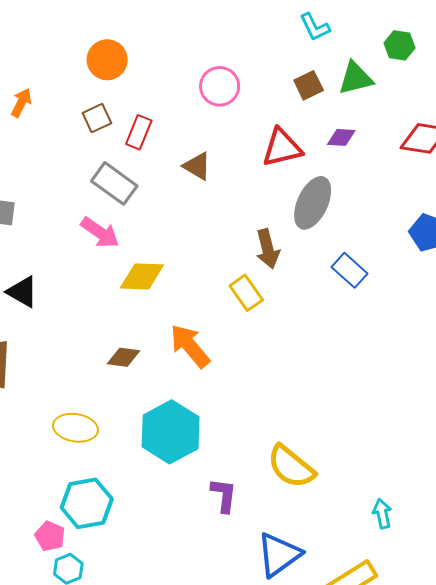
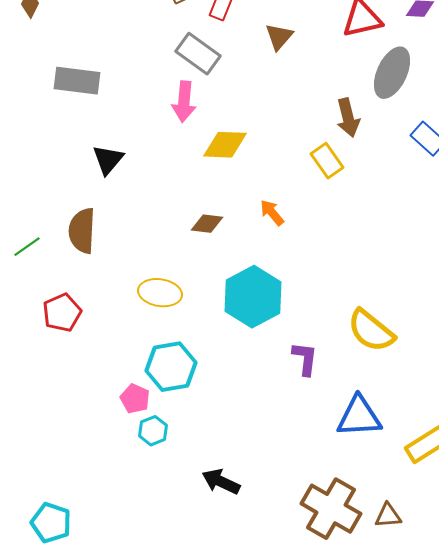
brown triangle: (197, 166) -> (279, 37), turned 40
pink arrow: (100, 233) -> (184, 102), turned 60
black triangle: (22, 292) -> (108, 160), turned 40
orange arrow: (190, 346) -> (272, 213), size x0.6
blue triangle: (279, 555) -> (359, 417), turned 33

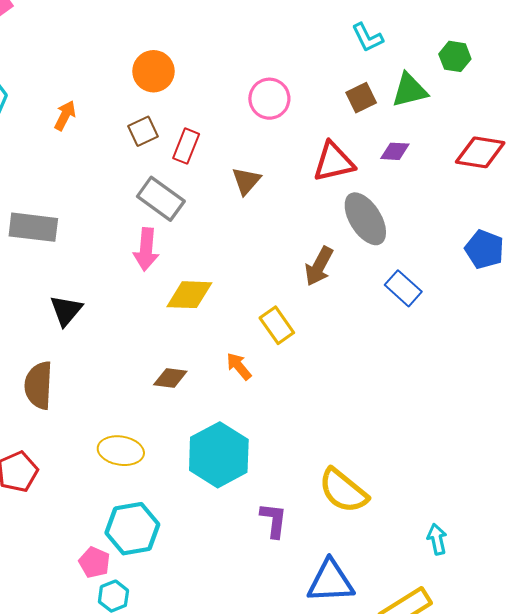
gray ellipse: (392, 73) -> (365, 219), turned -57
brown arrow: (348, 118) -> (319, 266), turned 42
yellow rectangle: (327, 161) -> (277, 325), moved

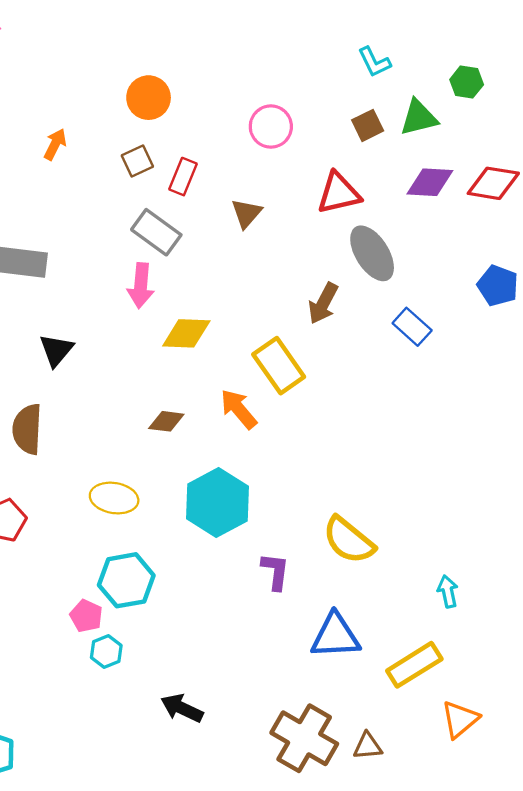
purple diamond: (395, 151) -> (430, 182), moved, size x1.5
yellow rectangle: (277, 325) -> (279, 366), size x1.4
orange arrow: (239, 366) -> (239, 409), size x1.4

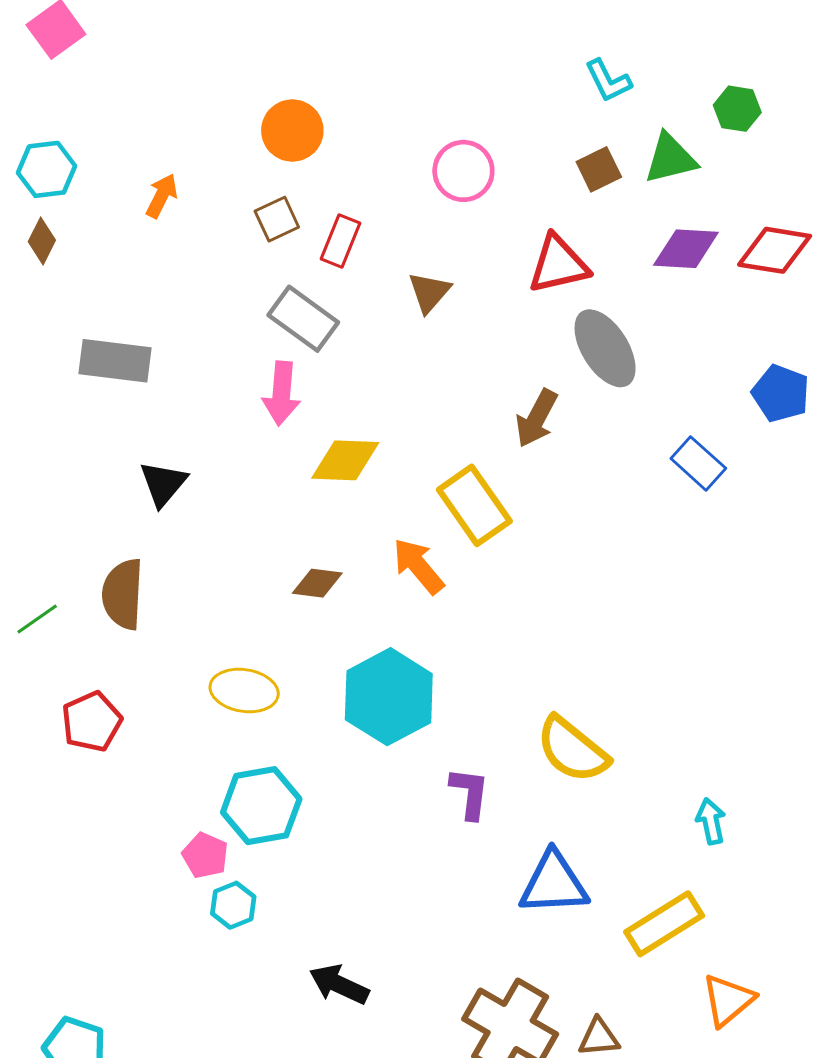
blue rectangle: (412, 327) -> (698, 463), moved

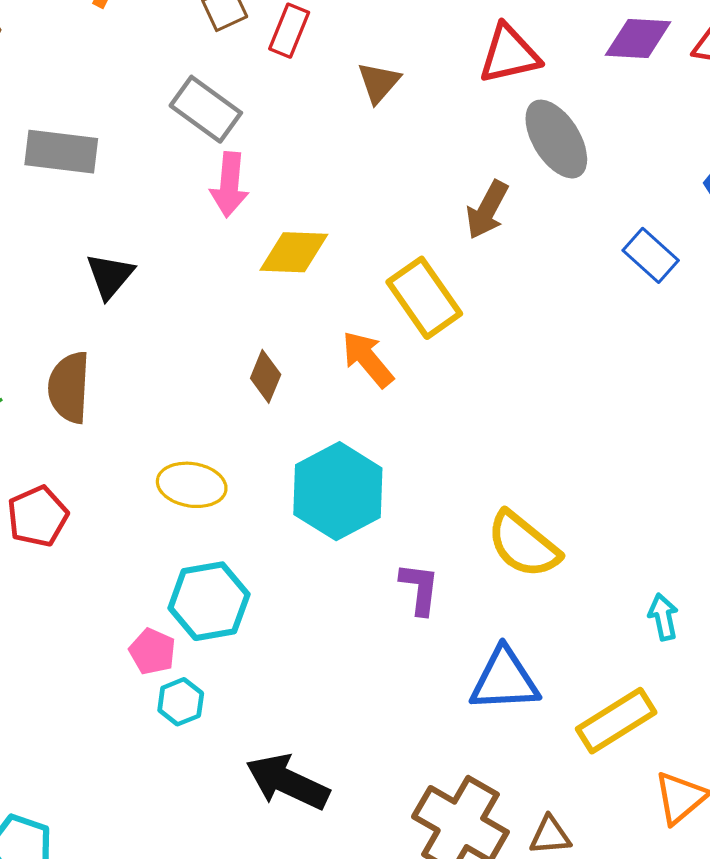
gray rectangle: (303, 319) -> (206, 109), moved
brown diamond: (317, 583) -> (266, 376), turned -75
black arrow: (339, 985) -> (288, 782), size x1.4

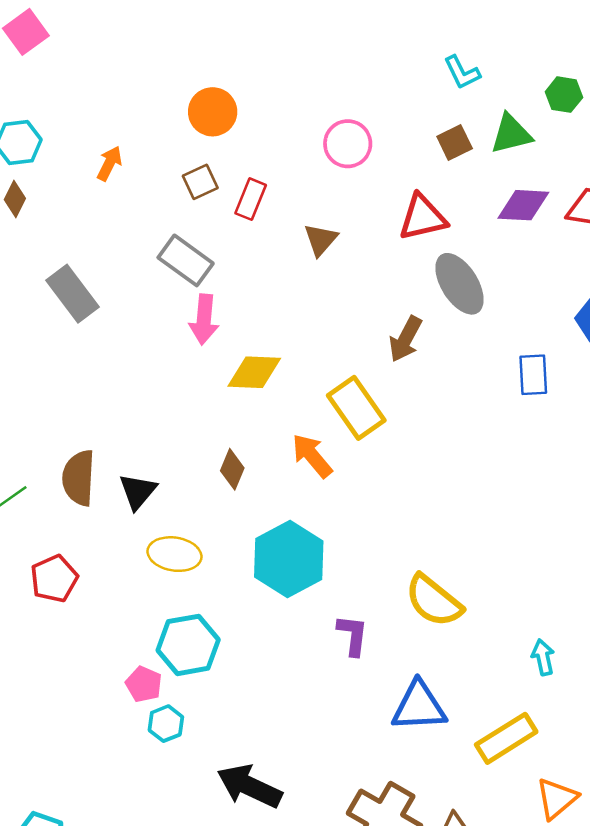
gray rectangle: (61, 152) -> (73, 294), turned 46
blue rectangle: (651, 255) -> (533, 375), turned 45
black triangle: (110, 276) -> (138, 491), moved

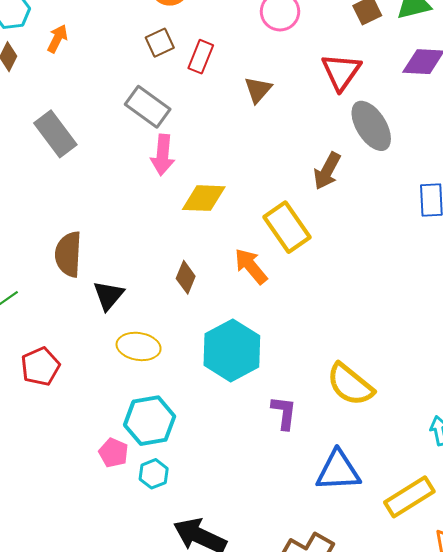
orange arrow: (109, 163) -> (57, 39), moved
red triangle: (423, 217) -> (341, 72), turned -42
brown semicircle: (79, 478) -> (68, 254), moved
cyan hexagon: (166, 724) -> (154, 474), moved

